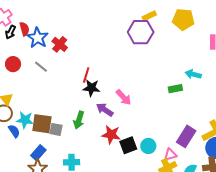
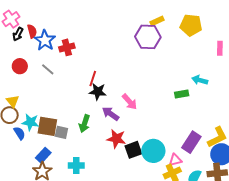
red cross: (60, 44) -> (67, 47), turned 35
cyan circle: (148, 146) -> (153, 151), size x1.5

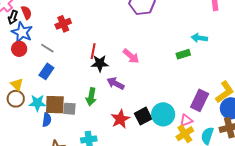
blue star: (45, 40) -> (22, 32), moved
pink arrow: (130, 102) -> (131, 56), moved
blue semicircle: (19, 133) -> (47, 120), moved, turned 48
red star: (116, 139) -> (120, 119), moved, turned -30
blue rectangle: (43, 155) -> (46, 71), moved

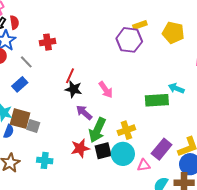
green rectangle: (183, 54) -> (157, 100), size x1.6
green arrow: (91, 97) -> (97, 130), moved, size x1.4
yellow cross: (185, 134) -> (126, 130), moved

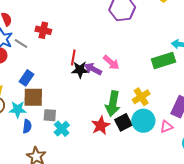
red cross: (47, 42) -> (43, 30), turned 35
gray line: (26, 62) -> (21, 43), moved
purple arrow: (84, 112) -> (93, 69), moved
brown square: (20, 119) -> (33, 97), moved
cyan cross: (45, 160) -> (62, 129), moved, turned -35

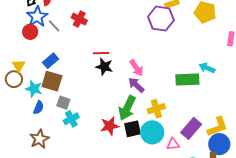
red line: (73, 58) -> (101, 53), turned 63
purple arrow: (93, 69) -> (136, 85), moved

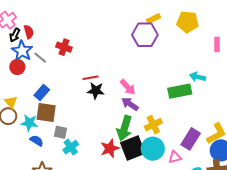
blue semicircle: (38, 108) -> (37, 141), turned -72
black square: (133, 129) -> (133, 148), size x1.4

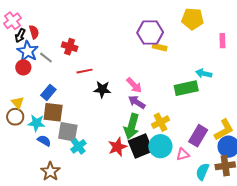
yellow rectangle: (154, 19) -> (160, 47), moved, turned 40
red line: (91, 78) -> (85, 71), moved
gray square: (60, 132) -> (68, 132), size x1.5

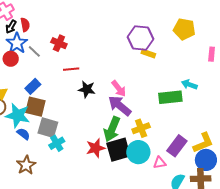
purple arrow: (137, 102) -> (120, 106), size x1.4
cyan star: (36, 123) -> (18, 115), size x1.4

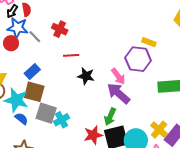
purple hexagon: (141, 38) -> (138, 59), moved
blue star: (17, 43) -> (18, 28), turned -30
yellow cross: (141, 128) -> (159, 130), moved, turned -30
green arrow: (112, 129) -> (110, 117), size x0.7
cyan cross: (57, 143) -> (62, 120), moved

